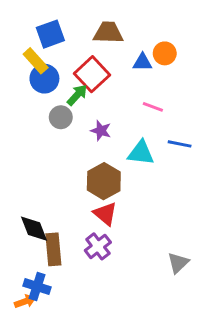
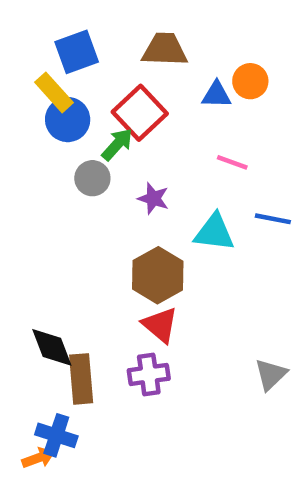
purple cross: (98, 246) -> (149, 374), turned 30
gray triangle: (178, 263) -> (271, 374), moved

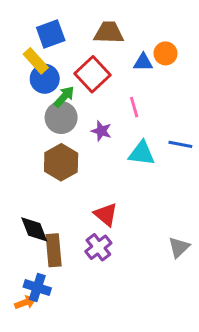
green arrow: (117, 144) -> (64, 97), moved
pink line: (232, 162) -> (134, 107), moved, turned 54
gray circle: (92, 178) -> (61, 118), size x1.4
brown hexagon: (158, 275) -> (61, 162), moved
purple cross: (149, 374) -> (98, 247), turned -30

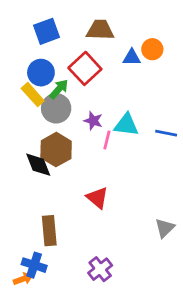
yellow rectangle: (36, 61) -> (33, 95), moved
pink line: (134, 107) -> (107, 140), moved, turned 30
cyan triangle: (142, 153) -> (126, 125), moved
black diamond: (34, 229) -> (38, 165), moved
purple cross: (98, 247) -> (100, 269), moved

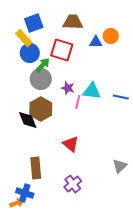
red square: (85, 68) -> (62, 50), turned -30
yellow rectangle: (33, 95) -> (24, 38), moved
purple cross: (100, 269) -> (73, 184), moved

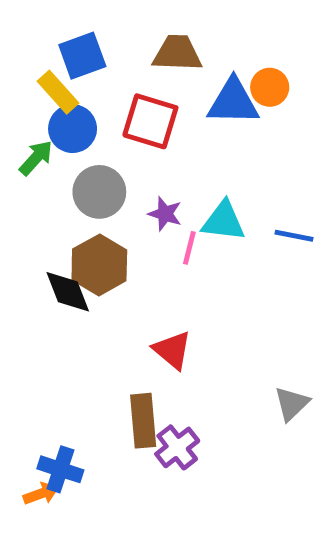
blue triangle: (96, 42) -> (233, 102), size x1.6
green arrow: (43, 65) -> (36, 158), moved
brown rectangle: (36, 168) -> (143, 421), moved

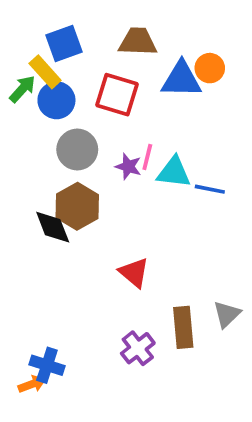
green arrow: (36, 158) -> (22, 89), moved
blue line: (294, 236) -> (210, 189), moved
pink line: (189, 248) -> (147, 157), moved
brown rectangle: (143, 421) -> (183, 327), moved

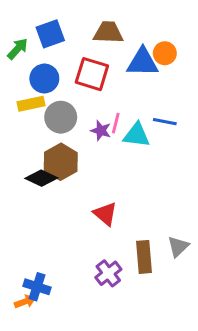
yellow rectangle: (45, 72) -> (31, 104), moved, turned -60
green arrow: (22, 89) -> (18, 49), moved
blue line: (210, 189) -> (165, 122), moved
black diamond: (53, 227) -> (41, 178), turned -44

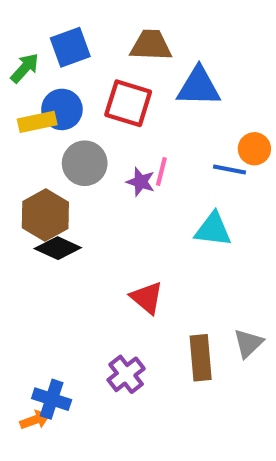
orange circle: (165, 53) -> (254, 149), moved
yellow rectangle: (31, 104) -> (37, 122), moved
cyan triangle: (137, 135) -> (213, 229), moved
brown hexagon: (61, 162) -> (45, 215), moved
purple cross: (108, 273) -> (126, 374), moved

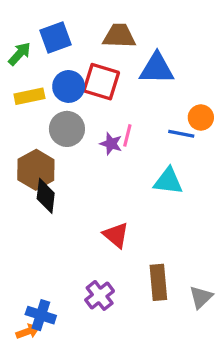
blue circle: (62, 109) -> (69, 86), moved
black diamond: (58, 248) -> (46, 196), turned 72
gray triangle: (248, 343) -> (201, 297), moved

